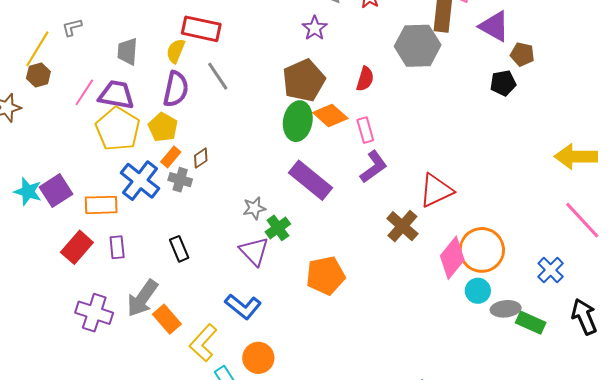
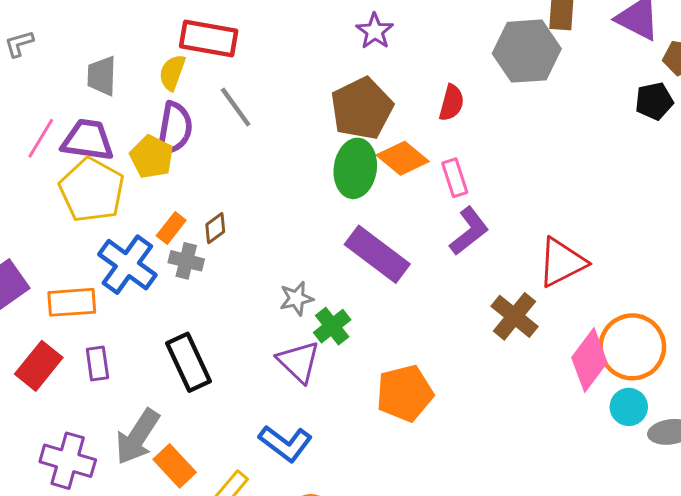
yellow pentagon: (163, 127) -> (152, 157), moved
black rectangle: (179, 249) -> (189, 362), size x1.5

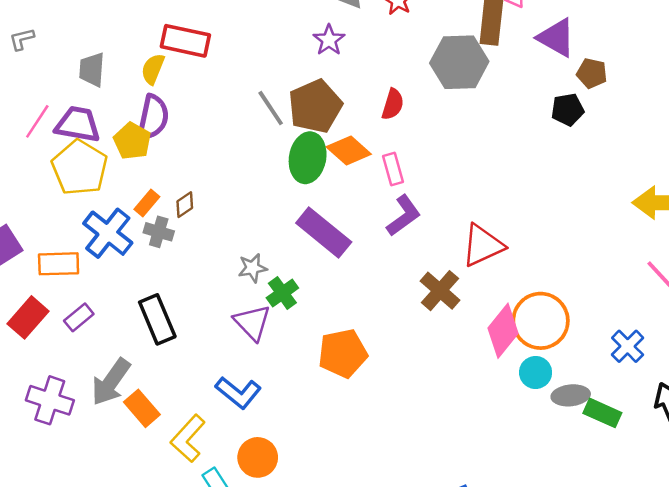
gray line: (236, 107) -> (271, 108), moved
purple rectangle: (97, 363) -> (79, 317), turned 56

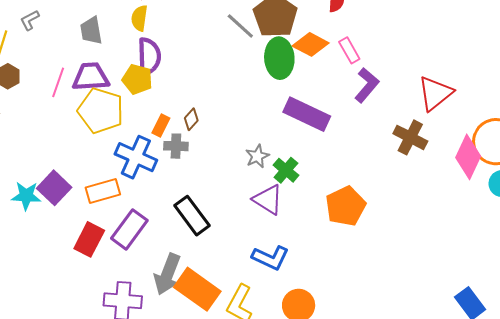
purple rectangle: (79, 317) -> (129, 229), size x1.6
orange rectangle: (142, 408) -> (197, 289), size x1.5

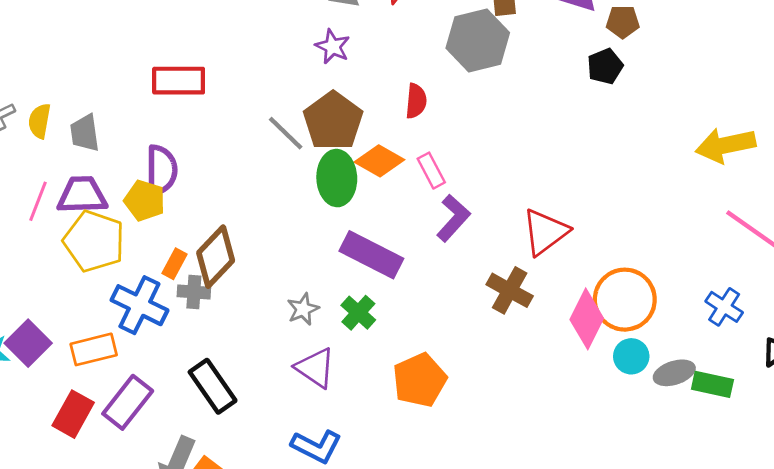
yellow semicircle: (139, 18) -> (39, 121), moved
brown diamond: (191, 119) -> (216, 257), size x2.0
green cross: (286, 170) -> (358, 313), moved

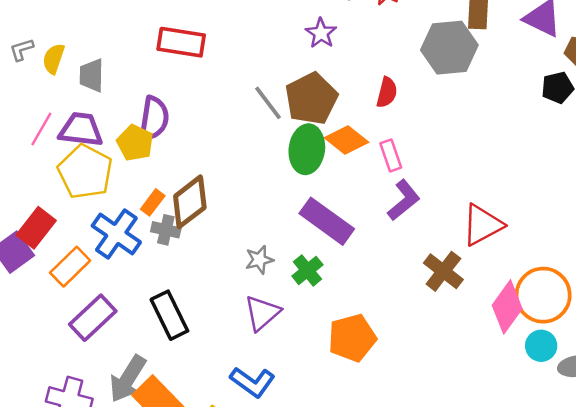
orange rectangle: (94, 349) -> (70, 267), turned -39
purple triangle: (315, 368) -> (262, 313), turned 36
red rectangle: (73, 414) -> (36, 228), moved

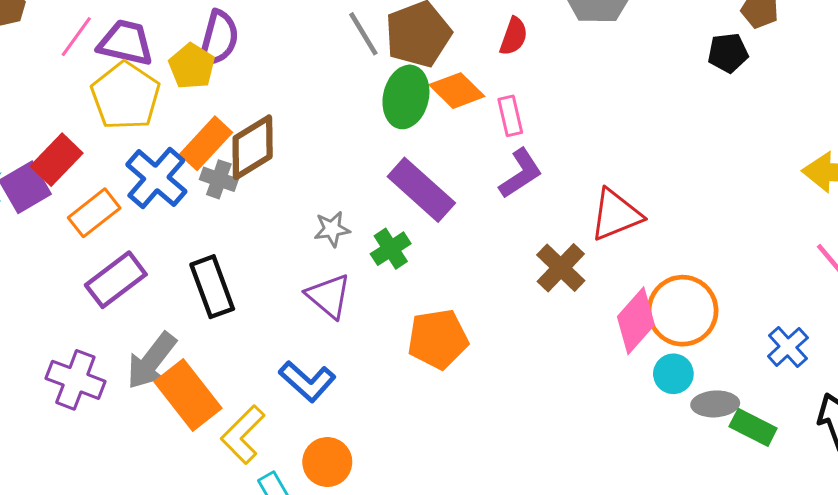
orange rectangle: (153, 202) -> (206, 143), size x1.6
purple triangle: (262, 313) -> (329, 296), turned -45

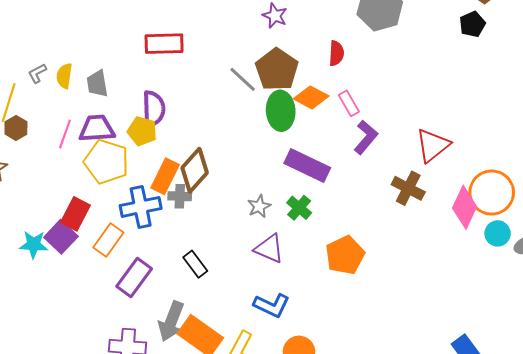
blue cross: (156, 178) -> (141, 207), turned -36
black rectangle: (212, 287) -> (195, 264), size x0.7

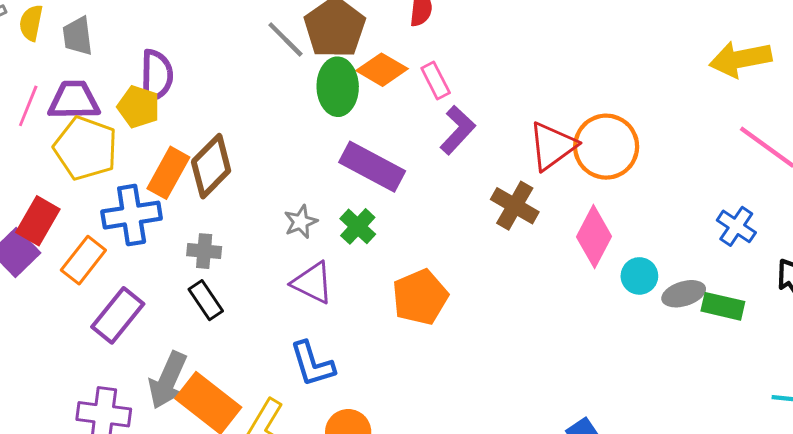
orange circle: (492, 193) -> (606, 147), moved
gray cross: (180, 196) -> (204, 251), moved
blue L-shape: (272, 305) -> (312, 364), turned 45

